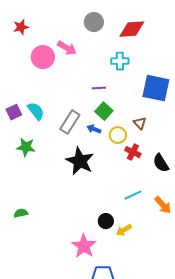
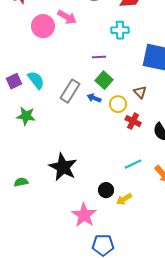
black star: (80, 161) -> (63, 167), moved

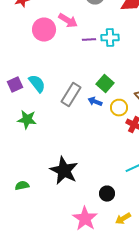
cyan cross: (120, 30) -> (110, 38), moved
purple line: (99, 57) -> (89, 40), moved
yellow arrow: (124, 199) -> (123, 219), moved

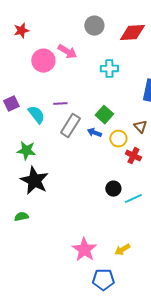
purple line: (89, 40) -> (60, 104), moved
purple square: (15, 85) -> (11, 104), moved
black star: (64, 171) -> (34, 181), moved
black circle: (107, 194) -> (113, 189), moved

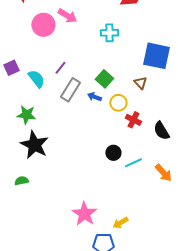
purple line: (60, 104) -> (60, 68), turned -48
brown triangle: (140, 127) -> (140, 83), moved
yellow arrow: (122, 250) -> (120, 223), moved

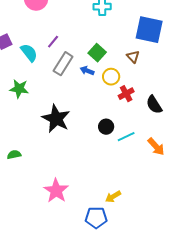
red cross: (133, 120) -> (126, 94), turned 35
black star: (34, 145) -> (56, 119), moved
pink star: (84, 214) -> (56, 191), moved

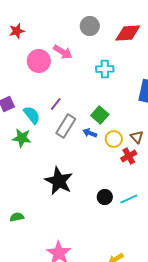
brown triangle: (133, 57) -> (137, 137), moved
green star: (19, 89) -> (22, 138), moved
black circle: (106, 127) -> (105, 197), moved

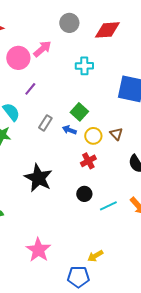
pink arrow: (63, 52) -> (42, 49), turned -72
purple line: (56, 104) -> (30, 89), moved
gray rectangle: (66, 126) -> (45, 123), size x0.7
red cross: (129, 156) -> (88, 161), moved
cyan line: (129, 199) -> (108, 206), moved

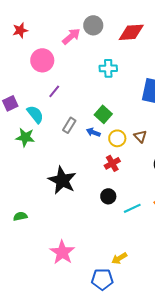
pink arrow: (42, 49) -> (71, 36), moved

